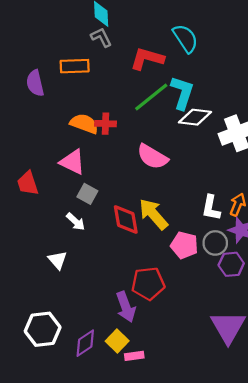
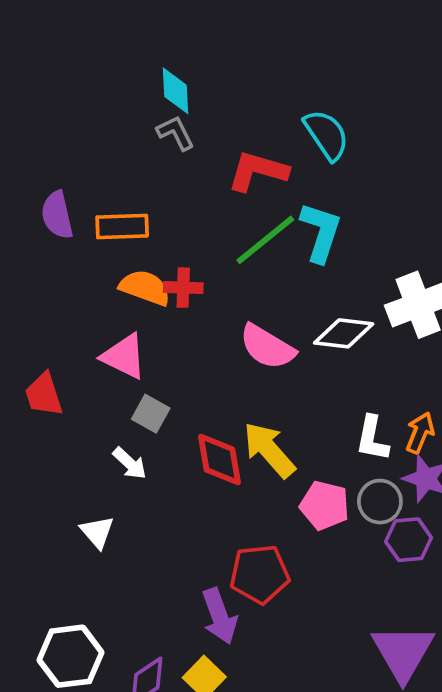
orange rectangle: (75, 66) -> (122, 226), moved
white diamond: (195, 117) -> (344, 333), moved

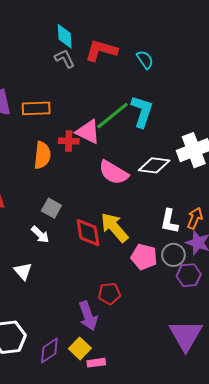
cyan semicircle: (326, 135) -> (145, 60), size x0.7
red L-shape: (258, 171) -> (101, 50), moved
orange semicircle: (145, 288) -> (42, 155), moved, turned 76
pink triangle: (124, 356) -> (88, 132), moved
red pentagon: (260, 574) -> (109, 294), size x0.7

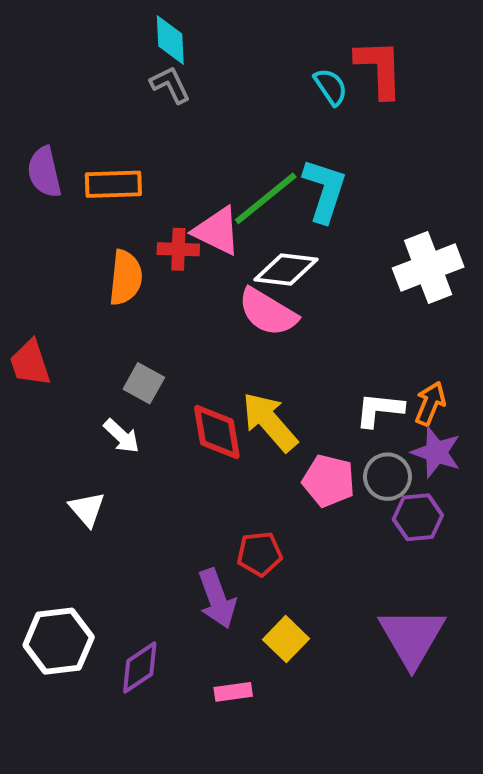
red L-shape: (101, 50) -> (379, 69), moved, turned 72
white diamond: (154, 165) -> (286, 270), moved
white L-shape: (169, 221) -> (379, 410), turned 85
yellow square: (80, 348) -> (286, 639), moved

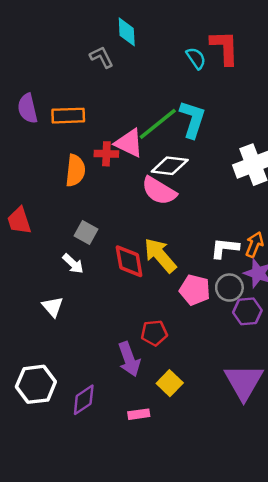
cyan diamond: (170, 40) -> (127, 32), moved

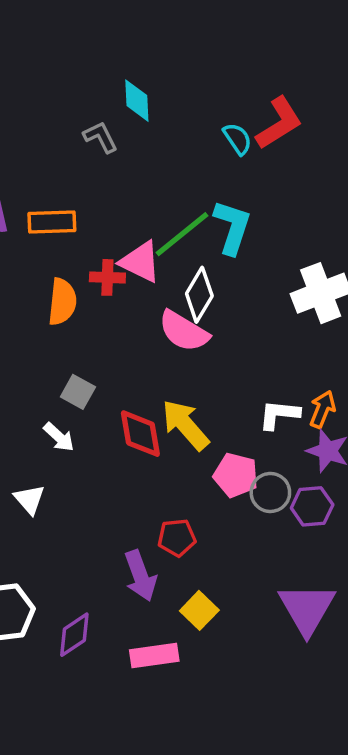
red L-shape: (225, 47) -> (279, 123), turned 60
white diamond: (170, 166) -> (199, 295), turned -66
gray circle: (229, 288) -> (270, 492), moved
pink rectangle: (139, 414) -> (154, 655), size x1.5

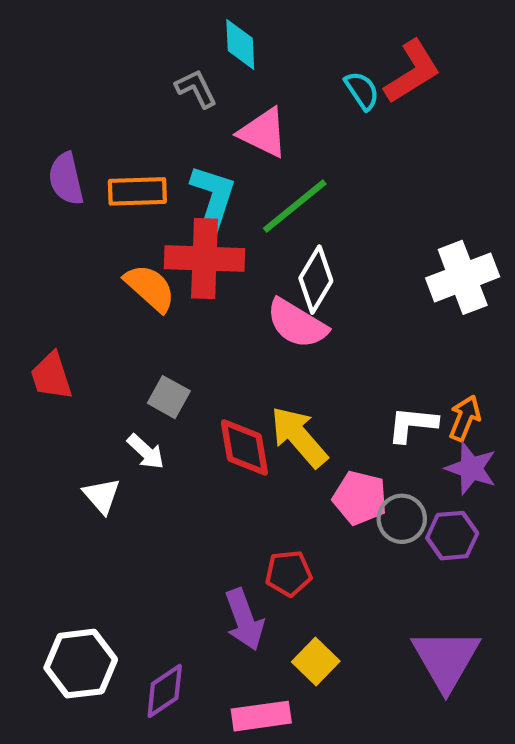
cyan L-shape: (232, 227) -> (213, 198), moved
pink triangle: (140, 262) -> (263, 133), moved
red cross: (107, 277) -> (205, 259), size x1.8
orange semicircle: (62, 302) -> (150, 288), turned -54
white triangle: (29, 499) -> (102, 496), moved

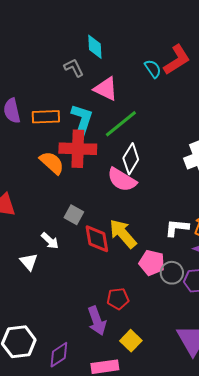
gray square: (169, 397) -> (74, 215), moved

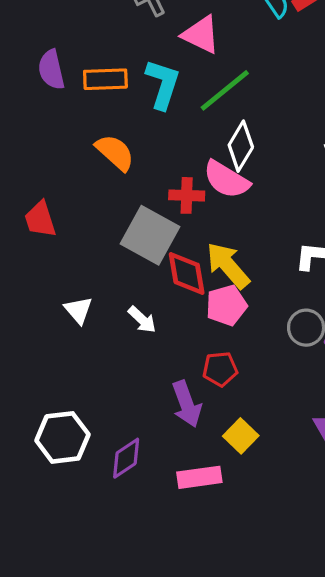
red cross: (78, 149) -> (187, 195), moved, size x0.6
gray square: (74, 215) -> (150, 235), size x1.8
white arrow: (50, 241) -> (142, 320), moved
pink pentagon: (152, 263) -> (226, 305), moved, turned -30

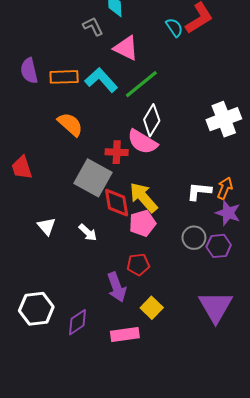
cyan L-shape: (163, 84) -> (101, 80), turned -60

